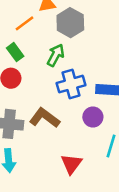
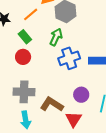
purple circle: (93, 117) -> (81, 95), moved
brown L-shape: (44, 118) -> (52, 104), moved

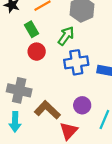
red circle: (23, 57) -> (37, 52), moved

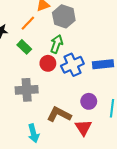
red circle: (37, 52) -> (48, 63), moved
gray cross: (19, 90) -> (27, 90), moved

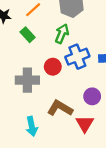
red circle: (48, 63) -> (53, 67), moved

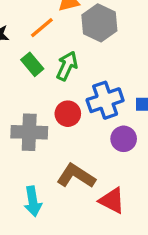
green arrow: (62, 34) -> (67, 66), moved
purple circle: (92, 96) -> (124, 139), moved
red triangle: (85, 124) -> (112, 201), turned -36

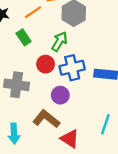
green arrow: (67, 66) -> (59, 42), moved
red circle: (68, 114) -> (46, 64), moved
purple circle: (124, 139) -> (60, 95), moved

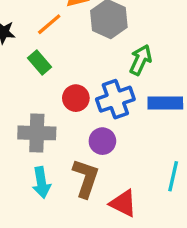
green arrow: (59, 42) -> (140, 60), moved
brown L-shape: (46, 119) -> (86, 178), turned 76
cyan arrow: (14, 134) -> (41, 182), moved

